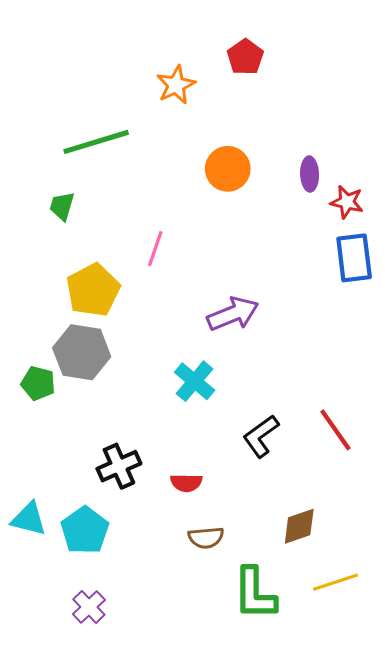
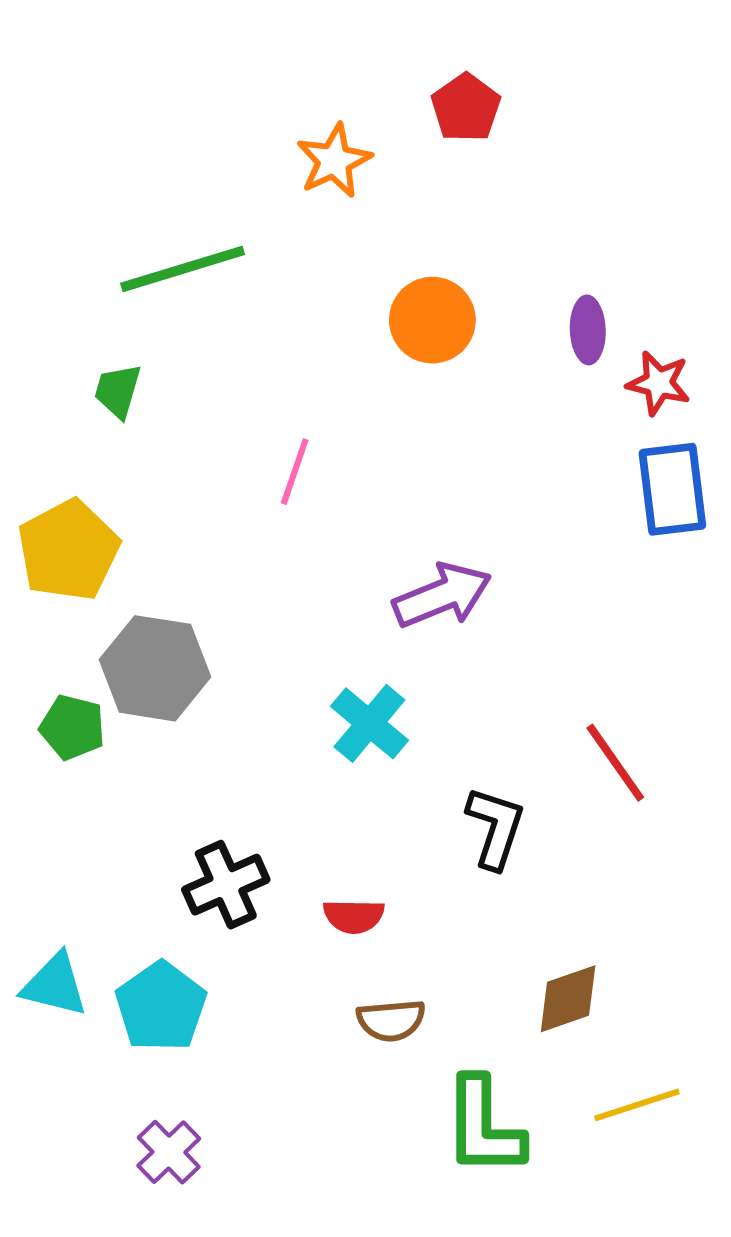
yellow pentagon: (93, 290) -> (68, 550), moved
red line: (335, 430) -> (615, 763), moved
black L-shape: (261, 436) -> (495, 828), turned 144

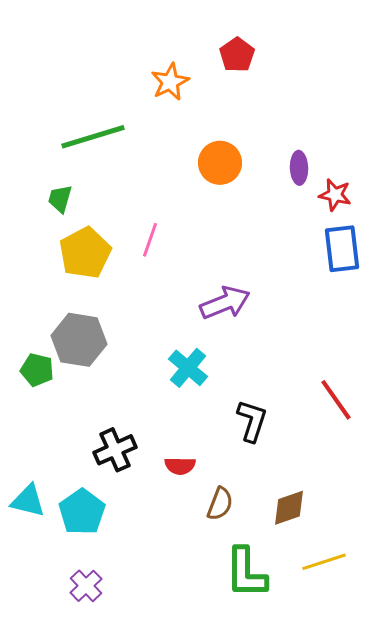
yellow pentagon: (68, 550) -> (85, 253), moved
red line: (615, 763) -> (336, 400), moved
brown semicircle: (391, 1020) -> (220, 504), moved, turned -64

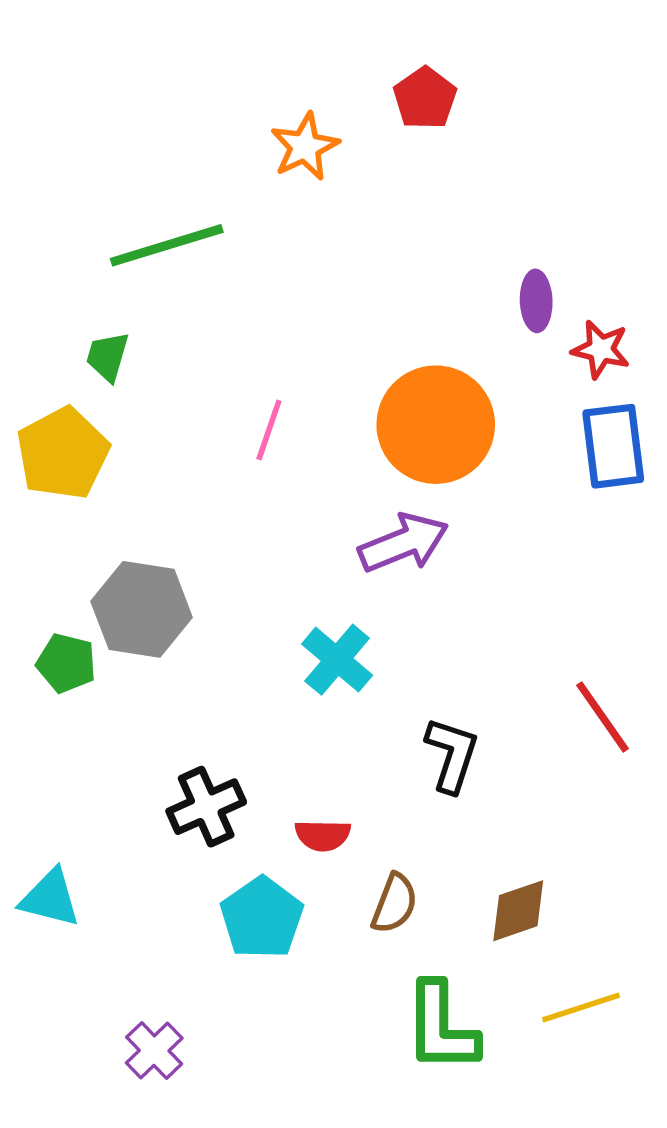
orange circle: (220, 163) -> (436, 425), moved, size x1.5
yellow pentagon: (85, 253) -> (63, 453), moved
cyan pentagon: (82, 512) -> (262, 918), moved

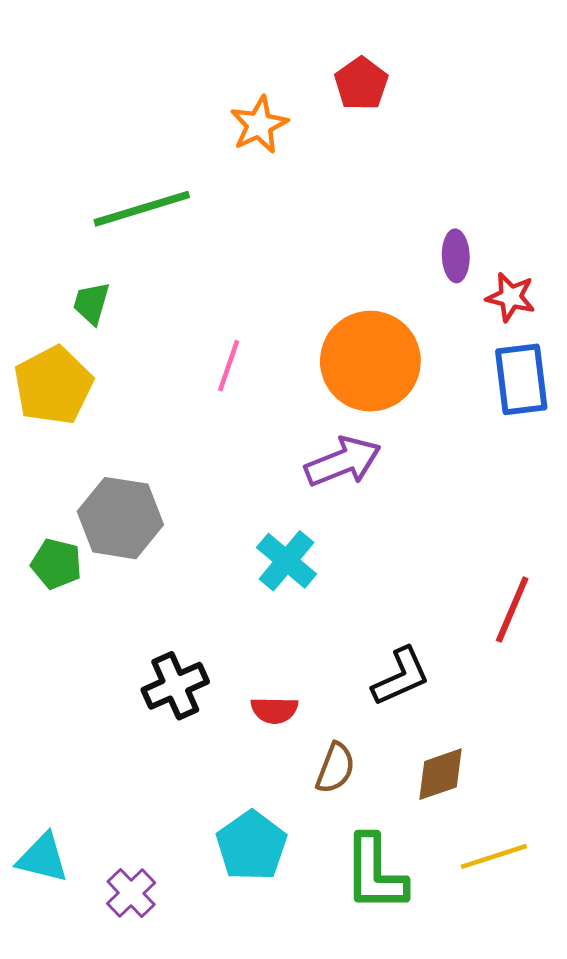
red line: (603, 717) -> (512, 610), turned 58
black L-shape: (452, 755) -> (401, 677), moved, turned 48
cyan triangle: (50, 898) -> (43, 858), moved
cyan pentagon: (262, 918) -> (251, 846), moved

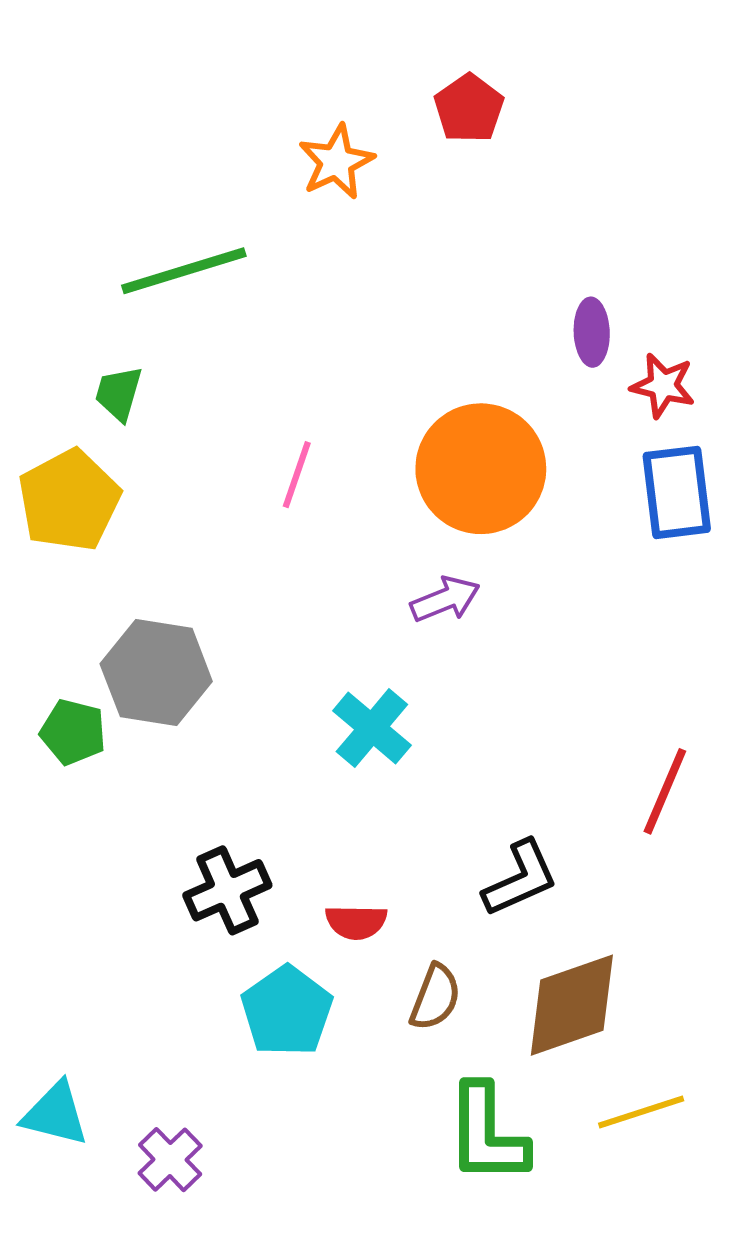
purple arrow: (343, 462) -> (445, 599), size x0.7
brown diamond: (441, 774) -> (572, 1005), size x1.5
cyan pentagon: (251, 846) -> (287, 1011), moved

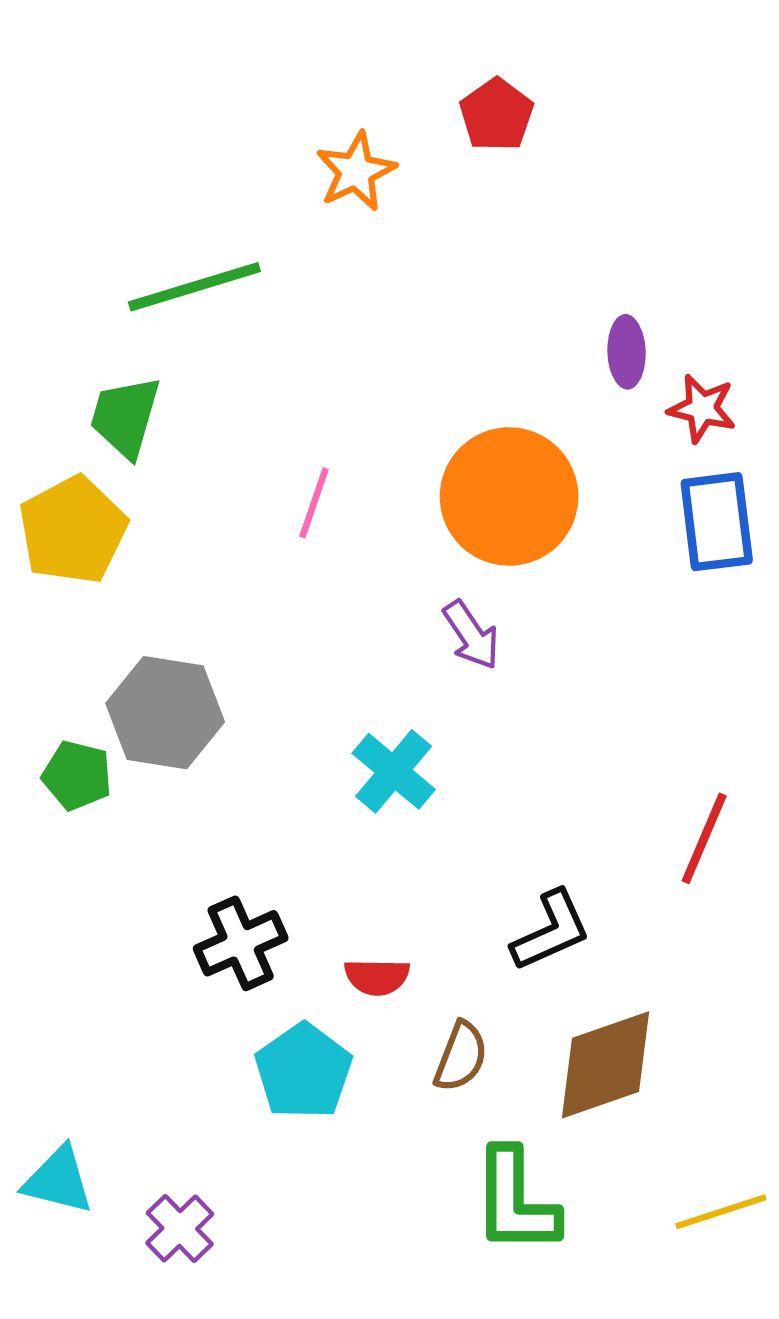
green trapezoid: (119, 393) -> (125, 417), size x1.4
purple arrow: (445, 599) -> (471, 635), turned 78
yellow line: (641, 1112) -> (721, 1212), moved

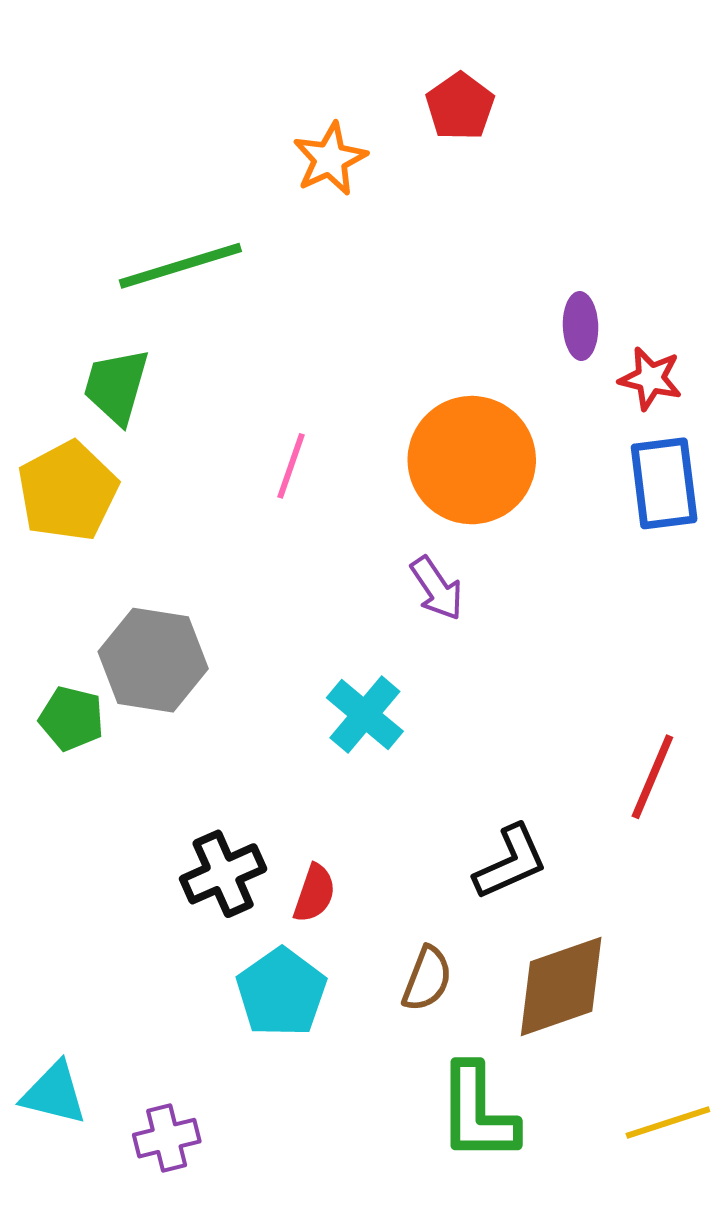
red semicircle: (377, 977) -> (314, 893), moved, turned -72
purple cross: (180, 1229) -> (167, 1138), turned 30

